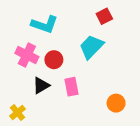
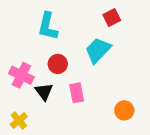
cyan L-shape: (44, 24) -> (48, 26), turned 84
pink cross: (27, 55) -> (21, 75), moved
black triangle: (41, 86) -> (44, 92), turned -36

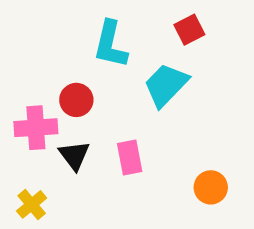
cyan L-shape: (48, 26) -> (110, 44), moved
red circle: (58, 64) -> (76, 100), moved
pink cross: (21, 75) -> (36, 128), turned -30

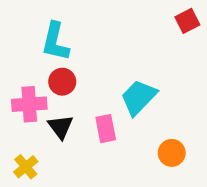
red square: (189, 30) -> (187, 21), moved
cyan L-shape: (110, 44) -> (55, 42), moved
cyan trapezoid: (166, 85) -> (139, 97), moved

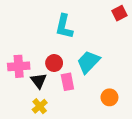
cyan L-shape: (55, 42) -> (64, 26), moved
red circle: (62, 82) -> (54, 63), moved
yellow cross: (26, 167) -> (40, 106), moved

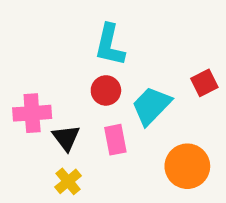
red square: (119, 13) -> (204, 83), moved
red circle: (54, 63) -> (106, 90), moved
orange circle: (109, 97) -> (187, 166), size x1.5

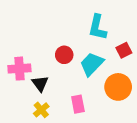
cyan L-shape: (110, 45) -> (97, 27), moved
pink rectangle: (115, 140) -> (78, 104), moved
orange circle: (187, 166) -> (118, 87), moved

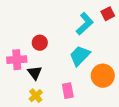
cyan L-shape: (97, 27) -> (85, 24), turned -145
red square: (124, 50) -> (108, 14), moved
red circle: (64, 55) -> (40, 43), moved

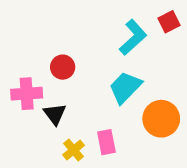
yellow cross: (36, 96) -> (74, 150), moved

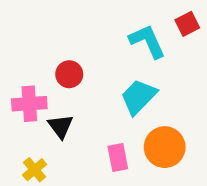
cyan L-shape: (133, 37) -> (147, 41), turned -72
orange circle: (161, 119) -> (165, 147), moved
yellow cross: (74, 150) -> (35, 170), moved

